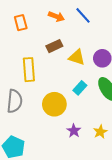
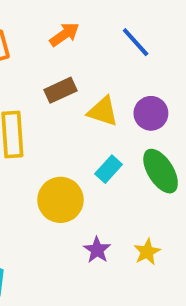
blue line: (83, 15) -> (136, 42), moved
orange arrow: (56, 16) -> (64, 34), turned -56

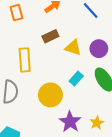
purple star: (97, 250) -> (70, 122), size x1.5

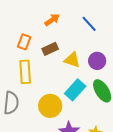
orange rectangle: (16, 13) -> (24, 42), moved, turned 35
cyan rectangle: (76, 78) -> (75, 90), size x1.5

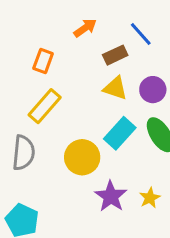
brown rectangle: (50, 49) -> (115, 55), moved
yellow rectangle: (25, 72) -> (45, 106), turned 45

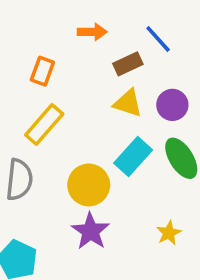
orange arrow: (85, 28) -> (92, 32), turned 35
purple star: (111, 196) -> (90, 231), moved

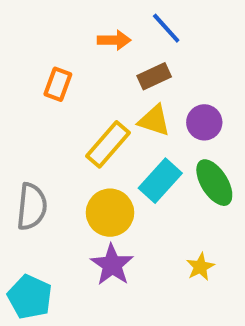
blue line: (158, 39) -> (166, 28), moved
yellow rectangle: (44, 124) -> (108, 144), moved

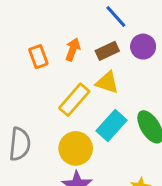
orange arrow: (114, 40) -> (73, 49), moved, turned -70
orange rectangle: (58, 84) -> (38, 57), turned -40
purple circle: (204, 122) -> (143, 47), moved

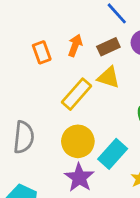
cyan rectangle: (112, 125) -> (113, 154), moved

